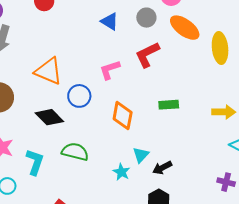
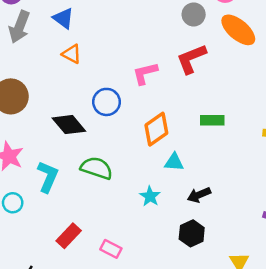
blue triangle: (110, 21) -> (63, 18), moved
orange triangle: (49, 71) -> (72, 54), moved, size x0.6
orange diamond: (123, 116) -> (156, 129), turned 40
cyan triangle: (141, 155) -> (174, 162), moved, turned 48

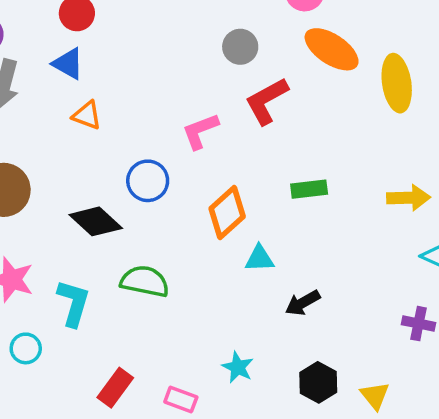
gray circle: (194, 14) -> (240, 47), moved
cyan star: (150, 196) -> (238, 367), moved
black hexagon: (192, 233) -> (318, 382), moved

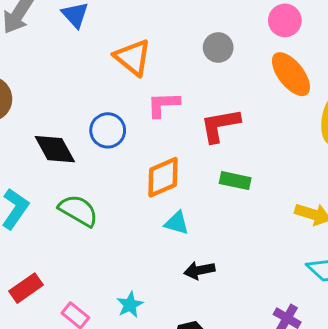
red L-shape: (267, 101) -> (220, 125), moved
orange triangle: (87, 115) -> (133, 57), moved, size x1.5

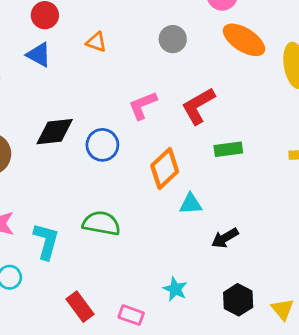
orange triangle: (133, 57) -> (96, 42), moved, size x0.6
black diamond: (55, 149) -> (55, 132), moved, turned -48
red rectangle: (26, 288) -> (80, 307), turned -72

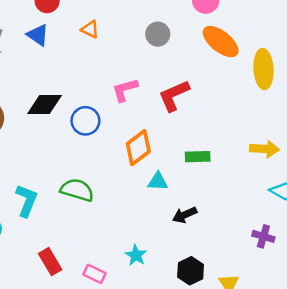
green rectangle: (228, 149) -> (198, 157), moved

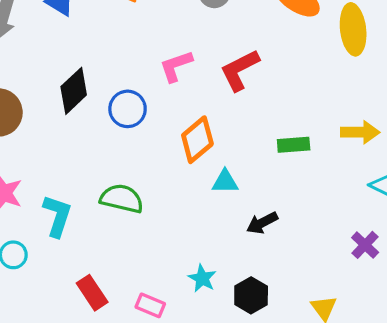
black diamond: (45, 105) -> (74, 91), turned -40
green rectangle: (198, 157) -> (294, 145), moved
purple cross: (263, 236) -> (365, 245), turned 30
black hexagon: (191, 271) -> (251, 295), moved

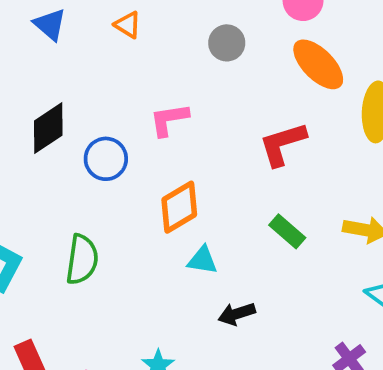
red L-shape: (240, 70) -> (283, 144), moved
green rectangle: (294, 145) -> (287, 231), turned 36
green semicircle: (122, 199) -> (82, 259), turned 75

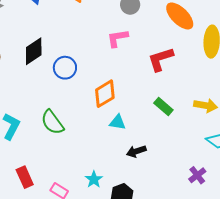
pink L-shape: (169, 120) -> (118, 38), moved
green semicircle: (82, 259) -> (52, 122), turned 136

